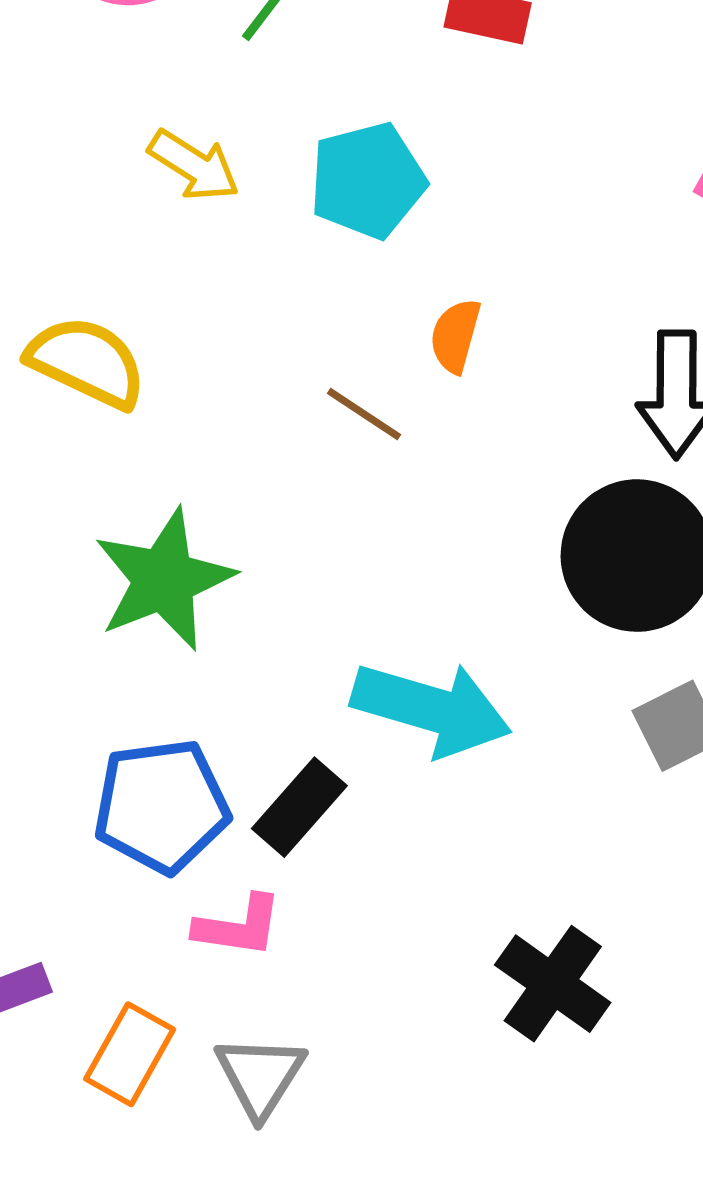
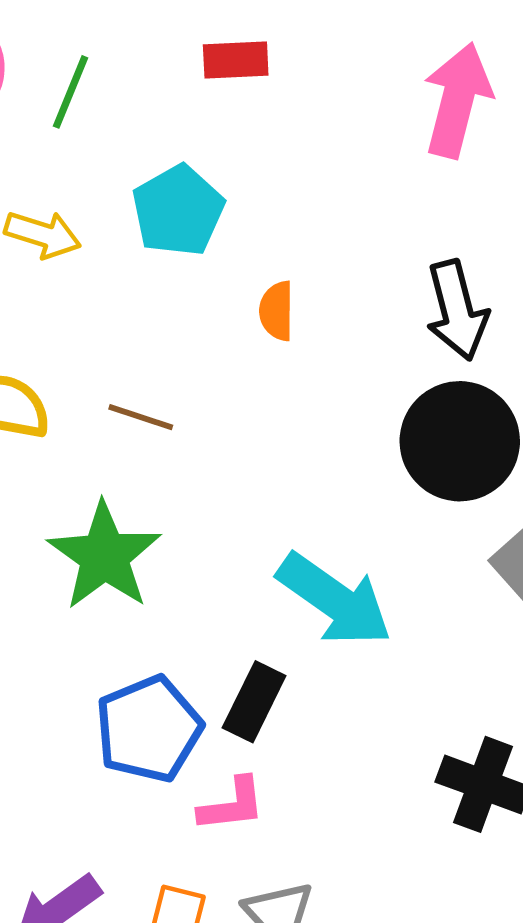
brown line: (364, 414) -> (141, 417), moved
cyan arrow: (431, 709) -> (335, 600), turned 34

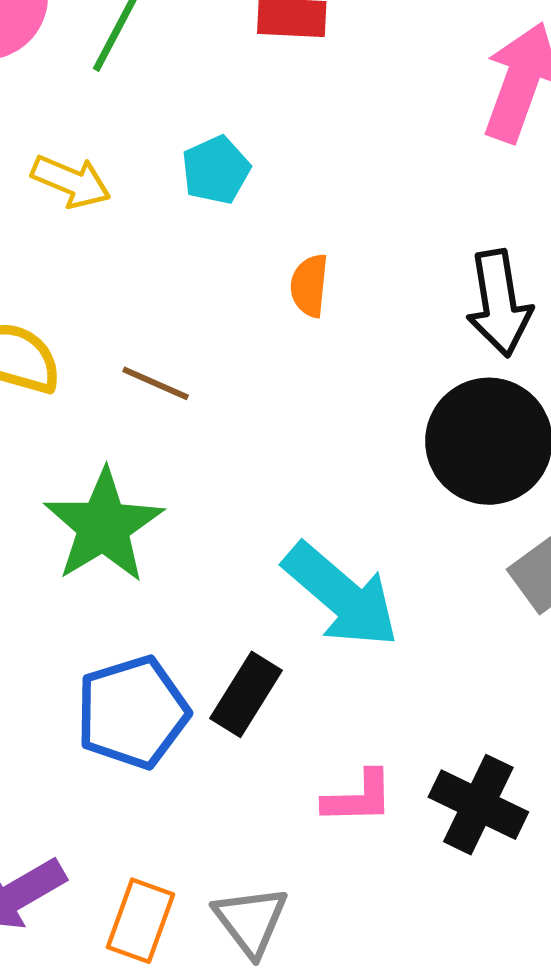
cyan pentagon: (178, 211) -> (216, 170), size x0.7
pink L-shape: (232, 805) -> (358, 797), moved

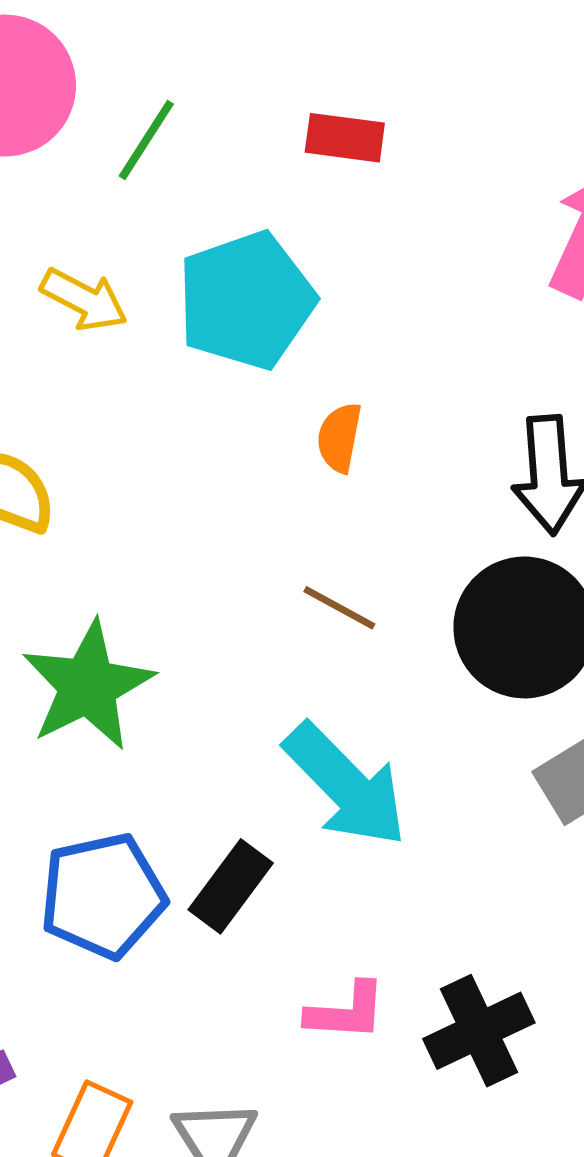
cyan pentagon: (216, 170) -> (246, 300), size x1.8
brown line: (156, 383) -> (339, 608), moved
black cross: (478, 805) -> (479, 1031), turned 34

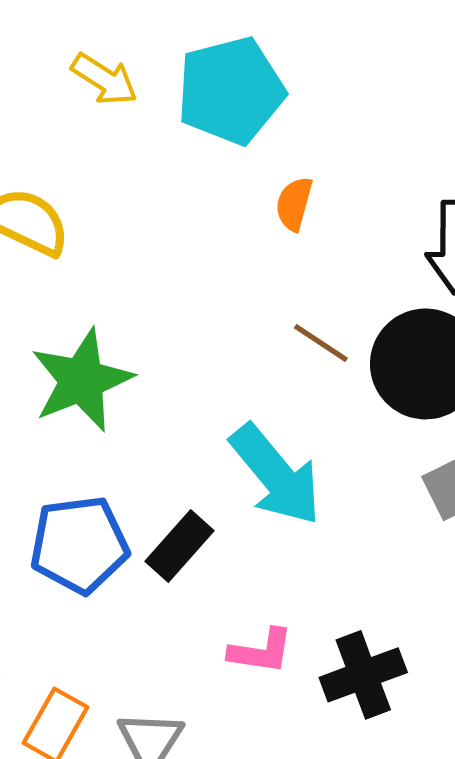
brown line: (339, 608) -> (321, 343), moved

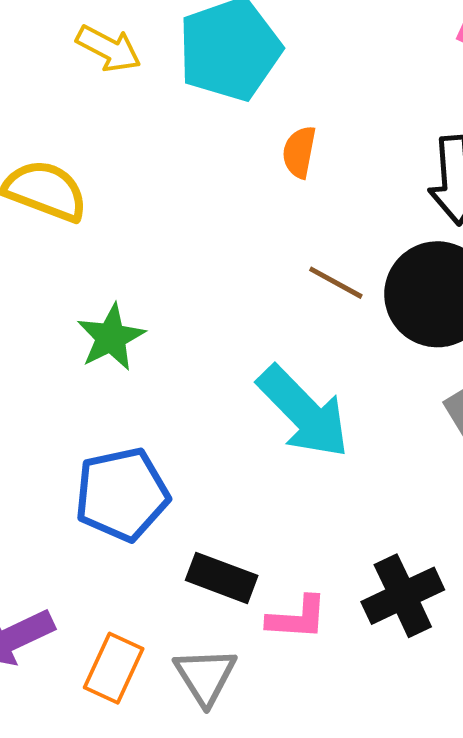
green star: (82, 380) -> (111, 337), size x0.7
black rectangle: (180, 546) -> (222, 578), moved, turned 74
pink L-shape: (261, 651) -> (297, 618), moved

